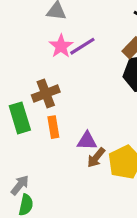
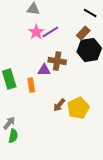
brown cross: (46, 93) -> (57, 61), moved, turned 30
purple triangle: (87, 141) -> (44, 70), moved

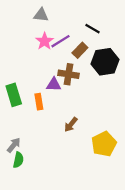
black line: (90, 13) -> (93, 29), moved
brown rectangle: (83, 33) -> (80, 50), moved
yellow pentagon: (78, 108) -> (104, 144), moved

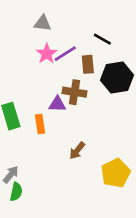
brown rectangle: (80, 50) -> (88, 64), turned -49

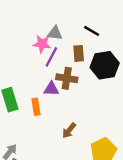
gray triangle: (43, 23) -> (55, 33), moved
pink star: (47, 54) -> (42, 44), turned -30
purple line: (65, 54) -> (51, 57), moved, turned -30

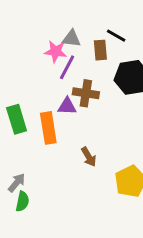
brown rectangle: (79, 53) -> (100, 50), moved
orange rectangle: (36, 107) -> (48, 128), size x1.5
brown arrow: (69, 130) -> (89, 157), turned -70

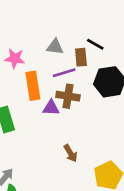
pink star: (56, 51) -> (15, 58), moved
purple line: (67, 67) -> (64, 73), moved, turned 45
orange rectangle: (48, 128) -> (33, 86), moved

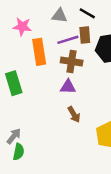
black line: (95, 44) -> (87, 13), moved
brown rectangle: (81, 57) -> (85, 35), moved
purple triangle: (51, 108) -> (68, 87), moved

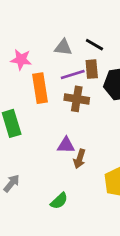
purple triangle: (68, 87) -> (66, 145), moved
brown arrow: (74, 114) -> (79, 159), turned 49
green semicircle: (19, 152) -> (59, 201), moved, turned 35

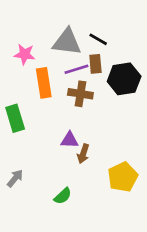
gray triangle: (63, 47) -> (67, 42), size x1.6

